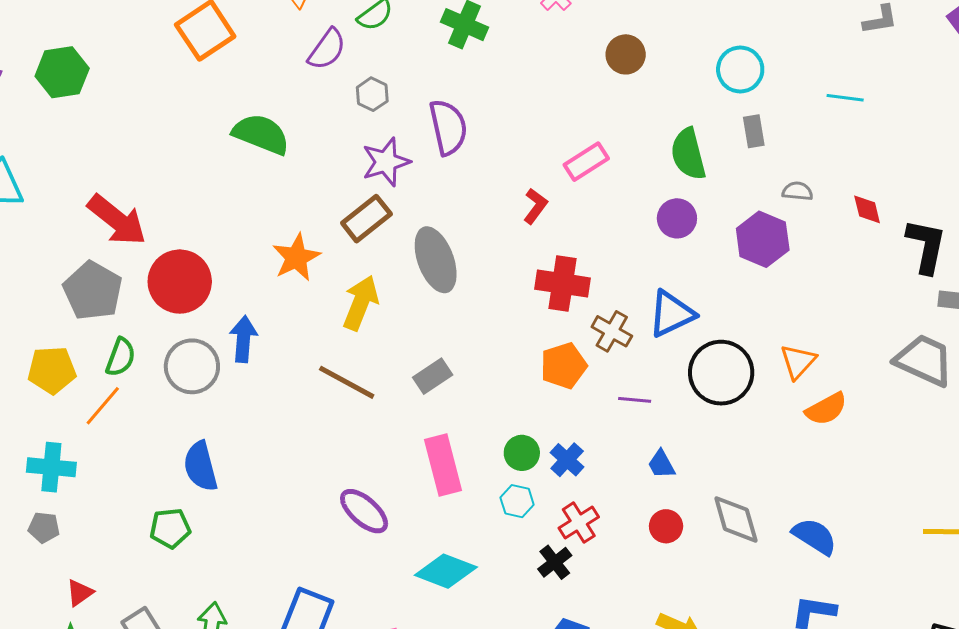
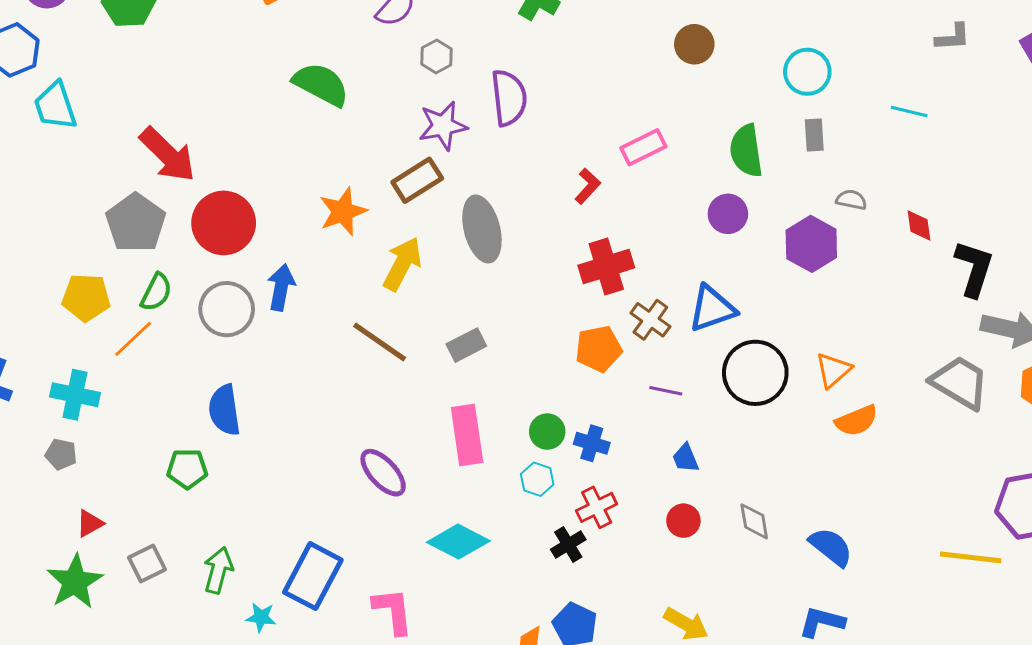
red cross: (562, 284) -> (606, 267), turned -32
blue cross: (567, 460) -> (592, 443), turned -32
gray diamond: (736, 519) -> (754, 521), size x0.7

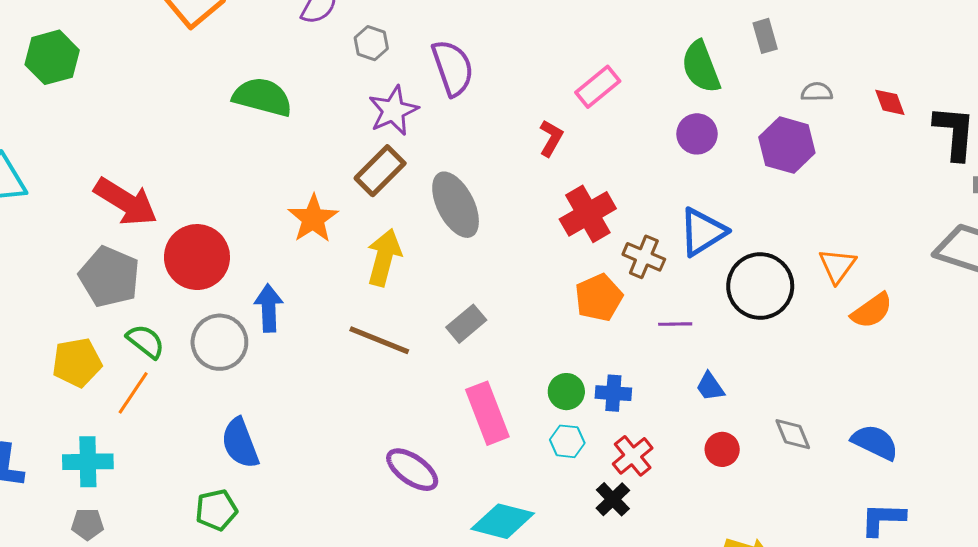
green semicircle: (156, 292) -> (146, 341), turned -66

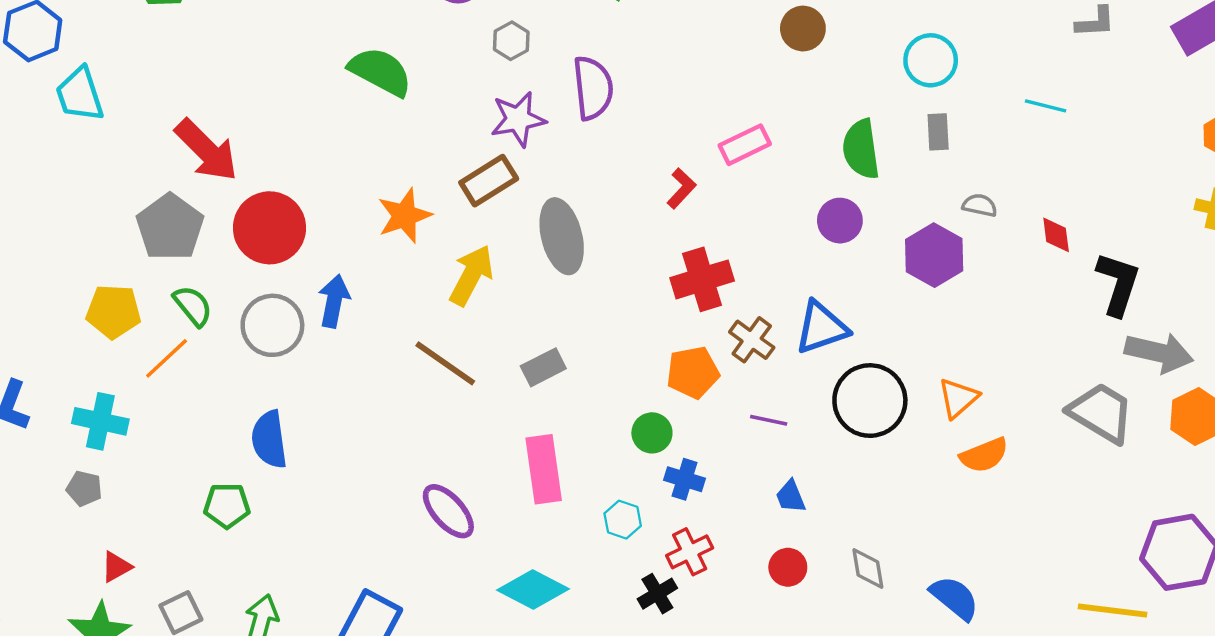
green circle: (566, 392) -> (652, 433), moved

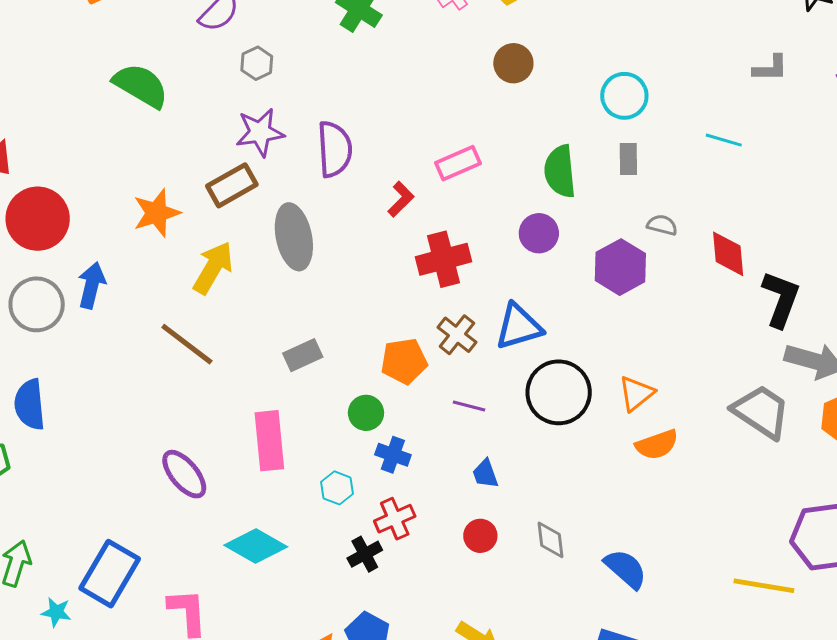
purple semicircle: (593, 88) -> (335, 149), moved
red diamond: (1056, 235) -> (728, 254), size x1.4
red cross: (702, 279) -> (444, 259), moved
gray rectangle: (543, 367) -> (303, 355), moved

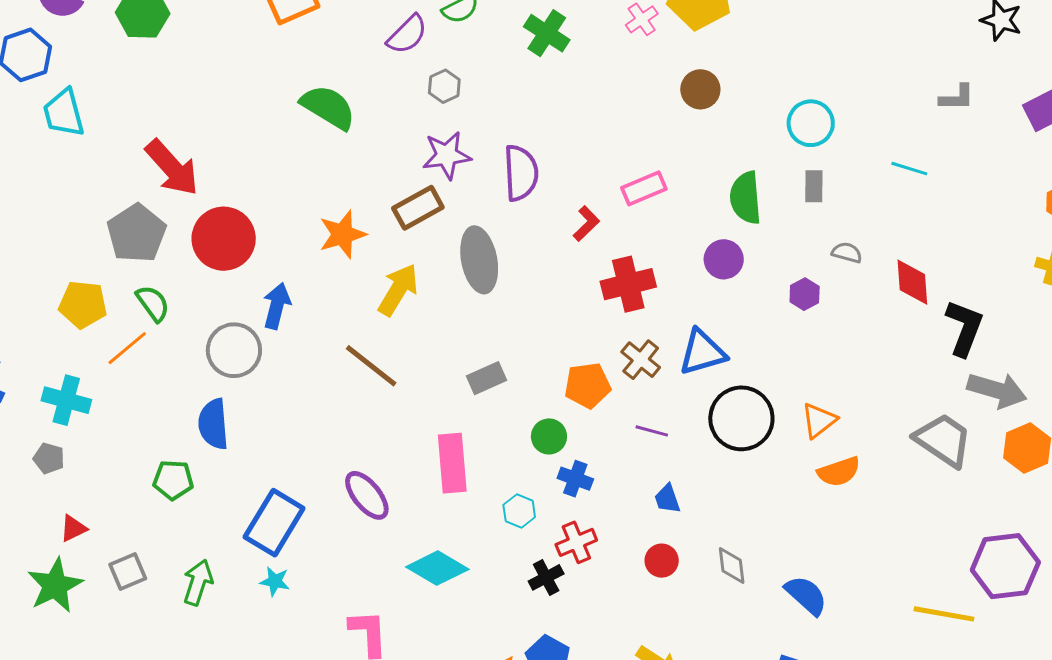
purple hexagon: (620, 267) -> (805, 294), size x0.6
gray circle: (37, 304) -> (234, 350), moved
blue rectangle: (110, 574) -> (274, 523), moved
cyan star: (56, 612) -> (275, 581), moved

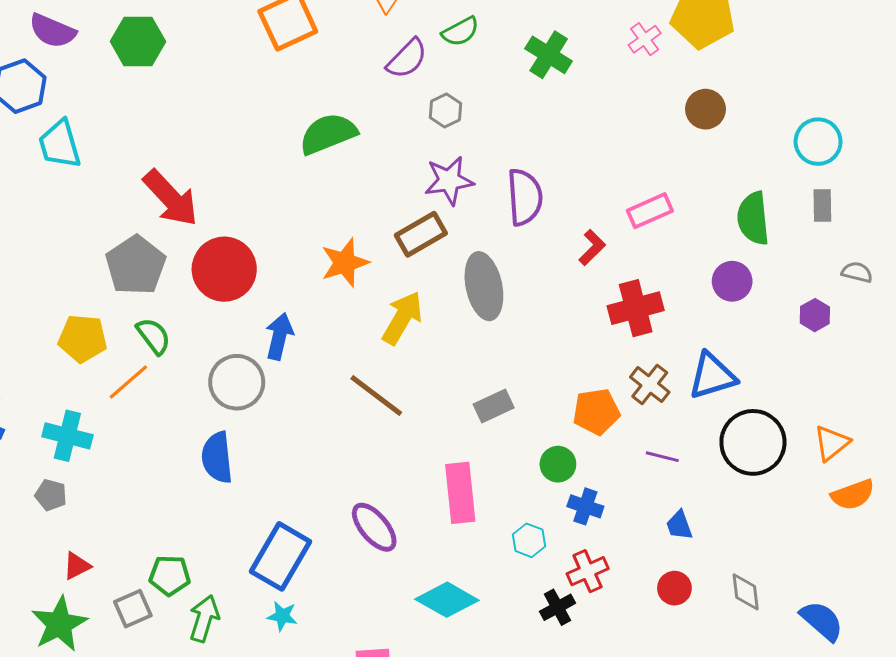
green semicircle: (328, 107) -> (328, 134), turned -52
green pentagon: (173, 480) -> (170, 575), moved

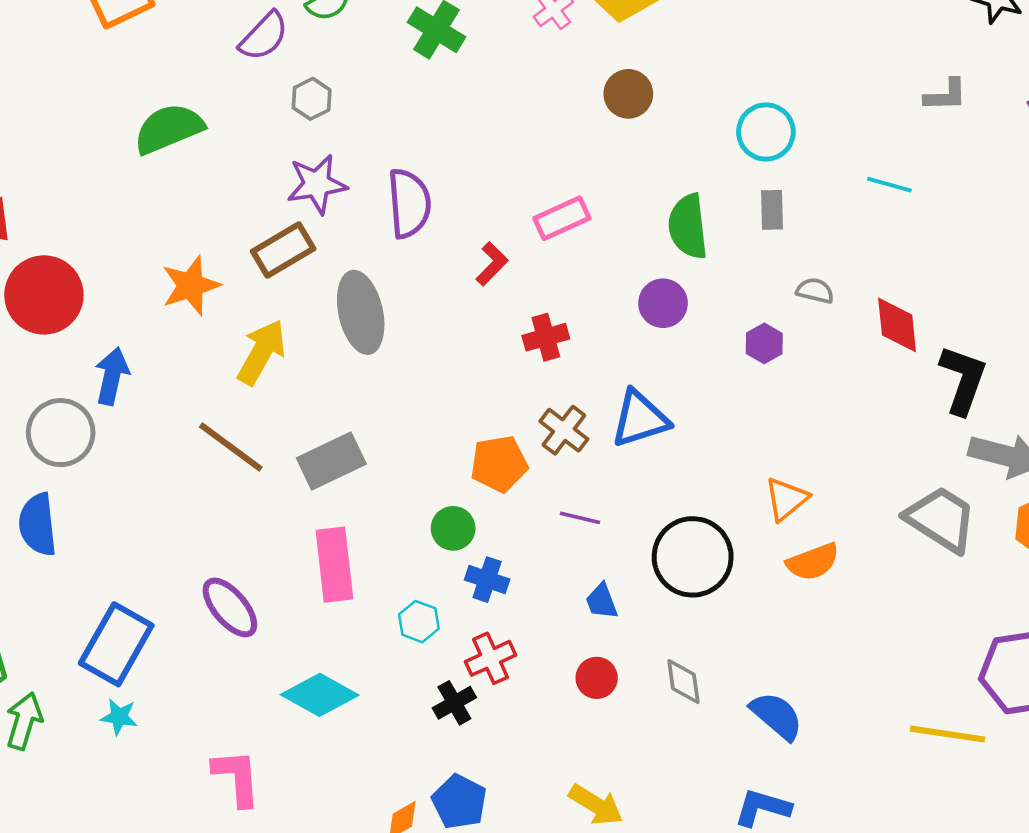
red cross: (636, 308) -> (546, 337), size x0.7
gray rectangle: (494, 406) -> (331, 461), moved, size x1.4
black circle: (753, 442) -> (693, 557), moved

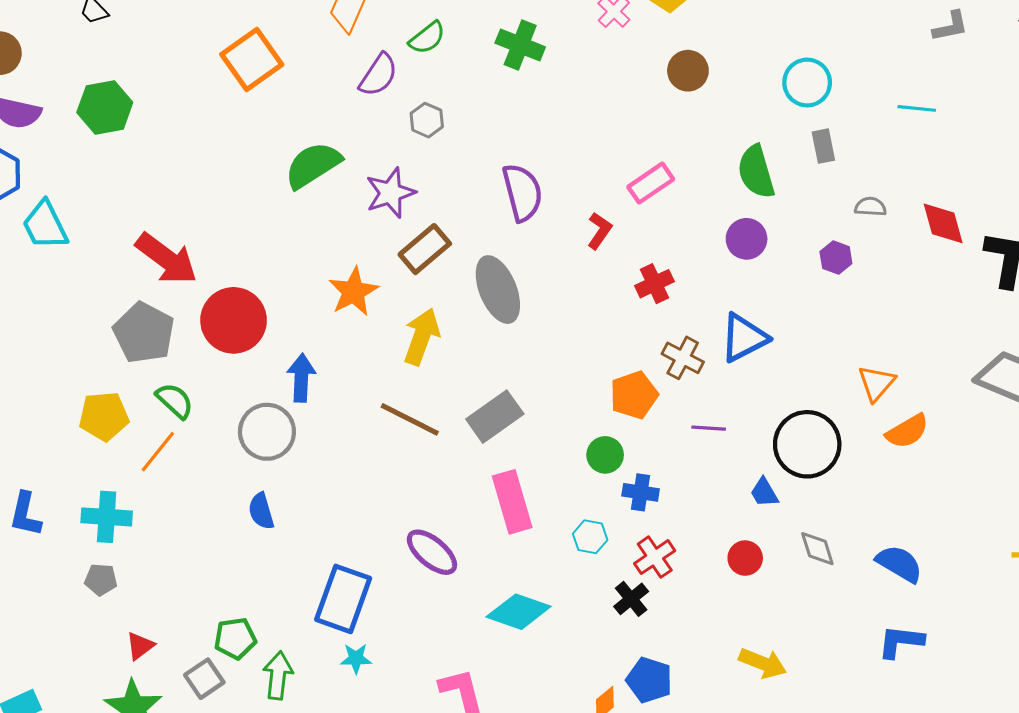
purple star: (317, 184) -> (390, 193), moved
blue semicircle: (38, 525) -> (261, 511), size x0.7
blue trapezoid: (602, 601) -> (764, 492), moved

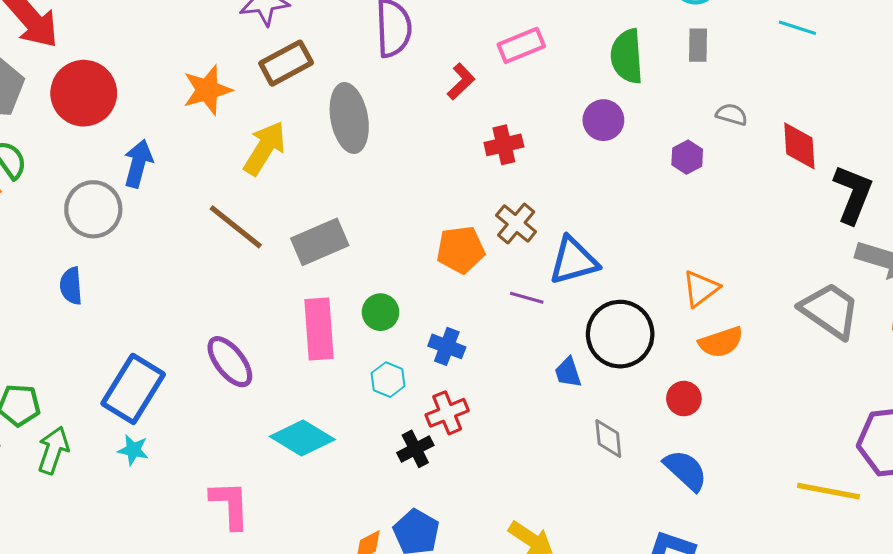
blue triangle: (744, 338) -> (574, 261), moved
green circle: (605, 455) -> (380, 312), moved
red circle: (745, 558) -> (684, 399), moved

